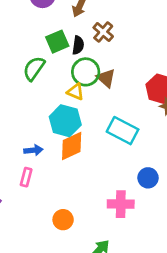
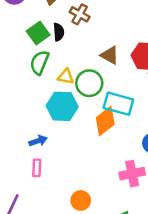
green semicircle: (34, 68) -> (40, 62), moved
green circle: (86, 72) -> (89, 83), moved
brown triangle: (106, 78) -> (110, 55), moved
orange diamond: (72, 146) -> (105, 121), moved

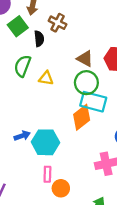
green square: (38, 33) -> (18, 26), moved
green circle: (89, 83) -> (86, 83), moved
cyan hexagon: (62, 106) -> (45, 142), moved
pink rectangle: (37, 168) -> (47, 174), moved

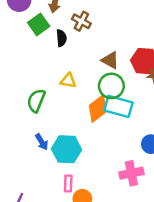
green semicircle: (22, 66) -> (36, 101), moved
orange diamond: (82, 117) -> (98, 109), moved
blue arrow: (22, 136) -> (42, 142), turned 77

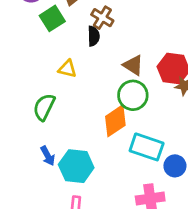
black semicircle: (61, 38) -> (94, 36), moved
yellow triangle: (68, 81) -> (67, 69), moved
cyan rectangle: (118, 106) -> (147, 147), moved

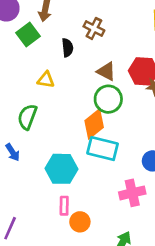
brown cross: (102, 18) -> (94, 28), moved
cyan rectangle: (147, 147) -> (103, 149), moved
blue arrow: (48, 156) -> (13, 152), moved

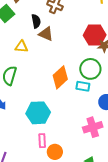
brown triangle: (106, 71) -> (46, 34), moved
green circle: (108, 99) -> (90, 69), moved
cyan rectangle: (103, 149) -> (83, 86), moved, size x0.6

